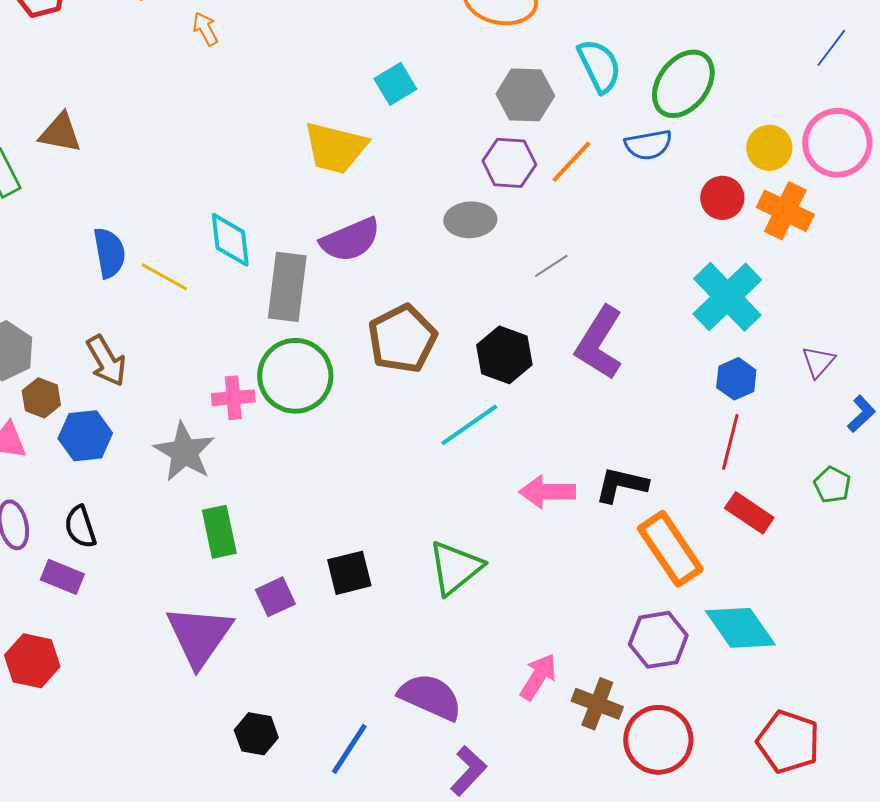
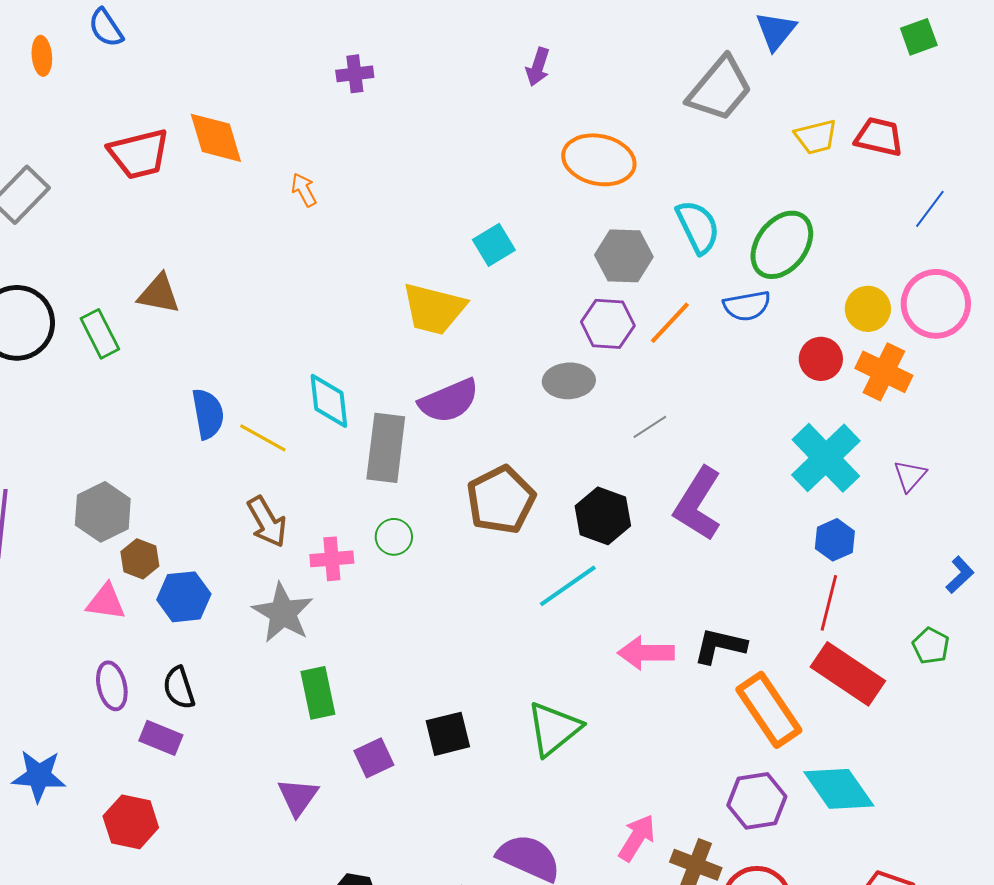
brown arrow: (106, 361) -> (267, 522), moved
purple triangle: (818, 362) -> (910, 476), moved
green circle: (295, 376) -> (394, 537), size x0.5
red rectangle: (749, 513) -> (848, 674), size x1.5
purple triangle: (199, 636) -> (298, 797), size x0.6

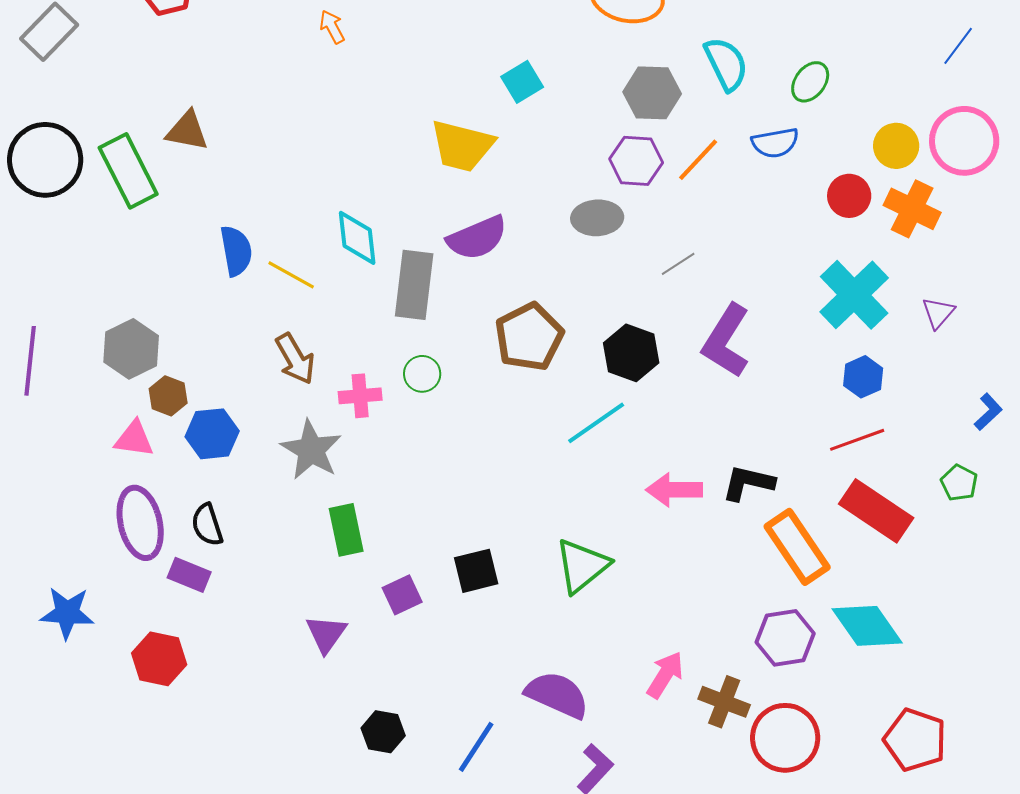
green ellipse: (782, 245) -> (810, 82), size x0.6
green rectangle: (100, 334) -> (128, 171), size x1.5
red line: (829, 603) -> (857, 440), turned 56
purple ellipse: (112, 686) -> (140, 523), size x1.5

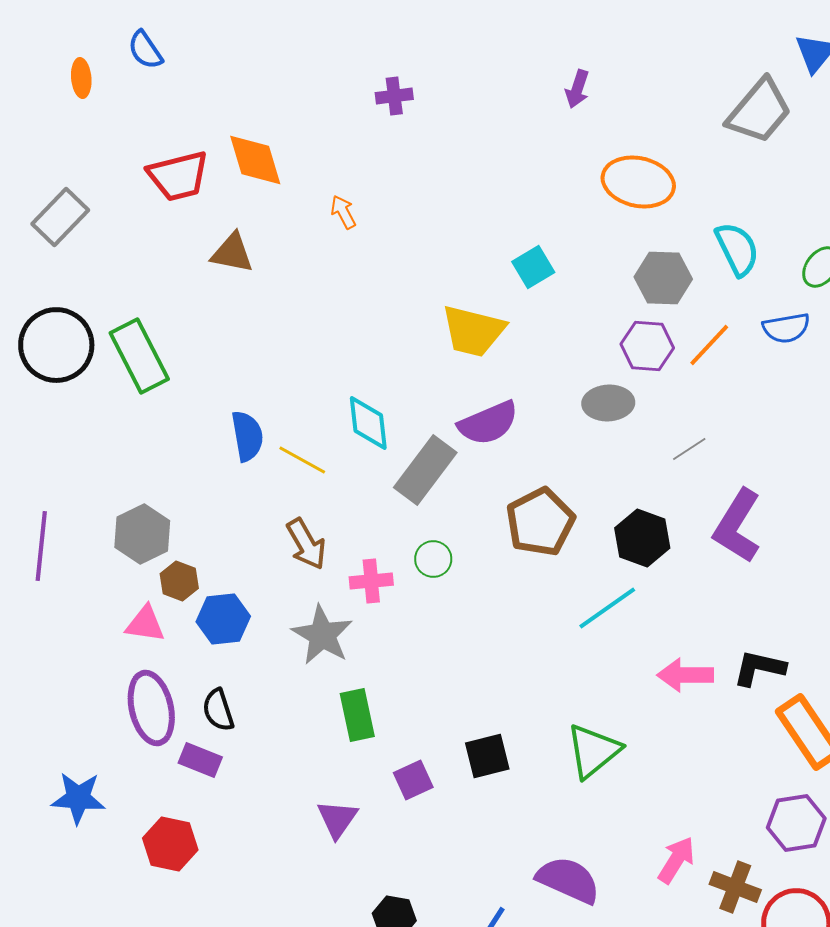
brown triangle: (187, 131) -> (232, 253), moved
gray rectangle: (414, 285) -> (425, 470), turned 30

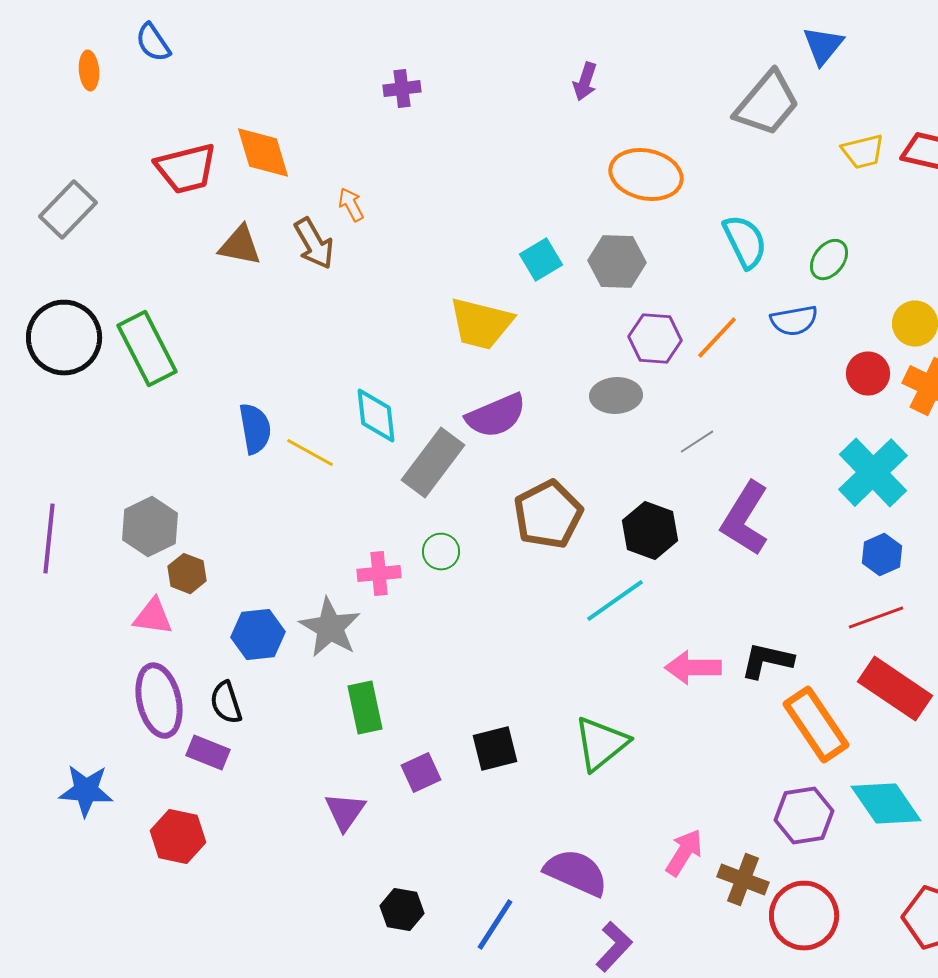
gray hexagon: (663, 278) -> (617, 262), moved
brown arrow: (306, 544) -> (314, 244), moved
blue hexagon: (223, 619) -> (258, 635), moved

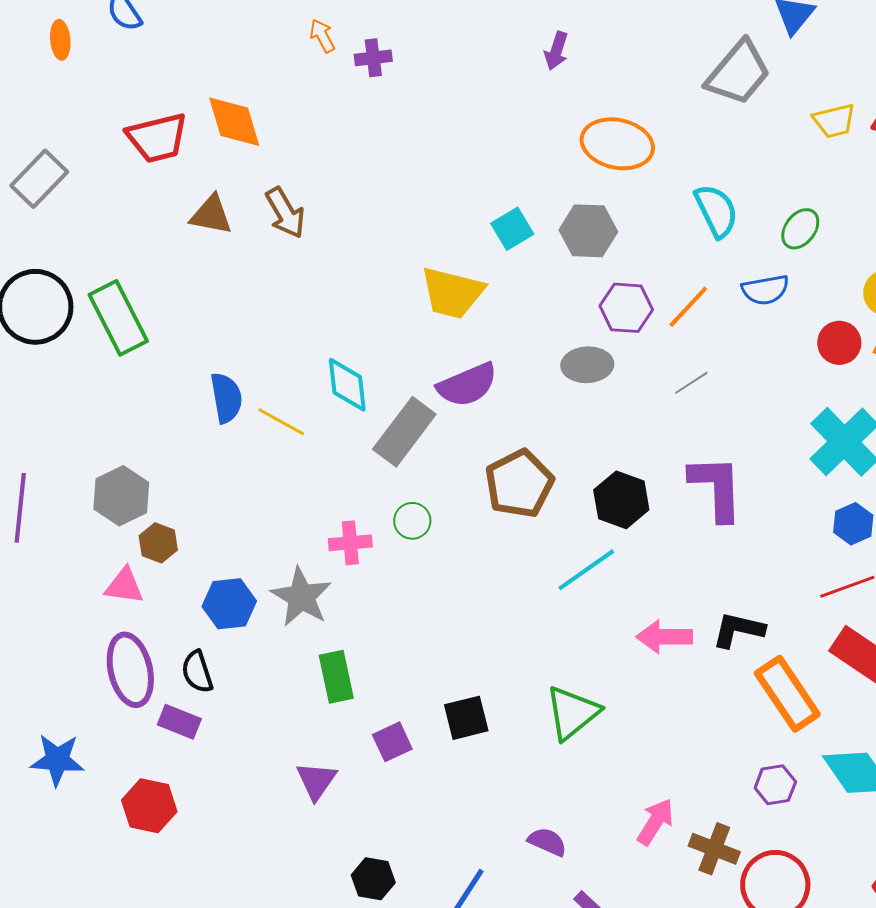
orange arrow: (351, 205) -> (322, 36), moved
gray line: (697, 442) -> (691, 383), moved
purple L-shape: (745, 519) -> (716, 488), turned 146
purple hexagon: (804, 816) -> (775, 785), size x0.7
purple semicircle: (576, 873) -> (547, 842), size x0.6

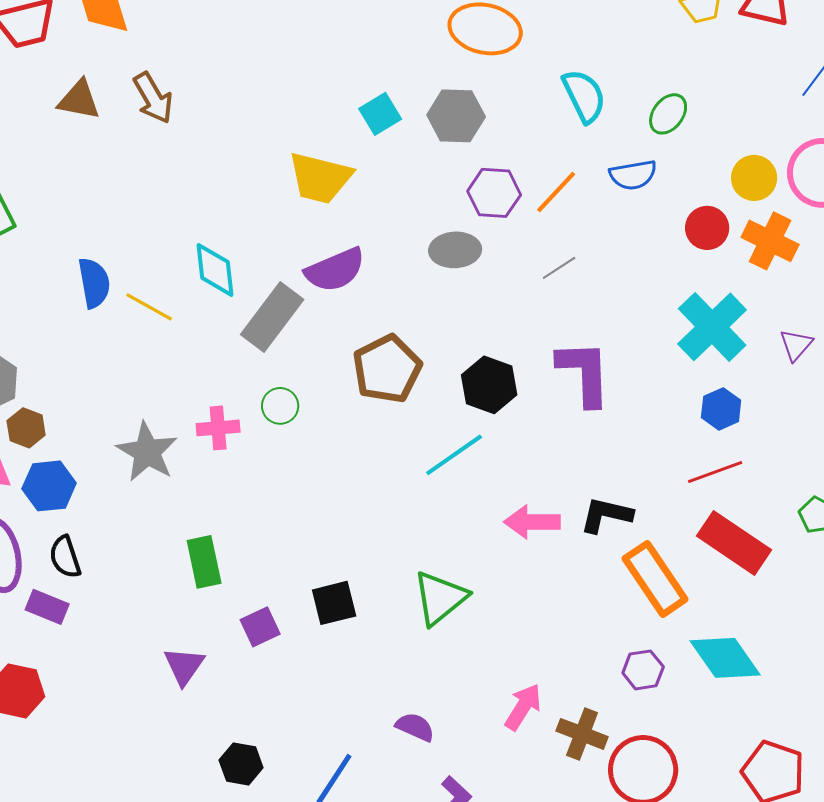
gray star: (301, 597) -> (147, 452), moved
blue hexagon: (229, 604) -> (49, 486), moved

